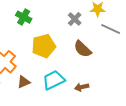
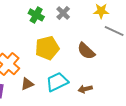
green cross: (24, 17) -> (36, 15), moved
gray cross: (75, 19) -> (63, 13), moved

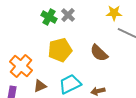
gray cross: (63, 13) -> (68, 15), moved

